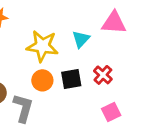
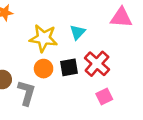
pink triangle: (114, 23) -> (121, 18), moved
red cross: (103, 75) -> (97, 64), size x1.5

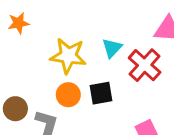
red cross: (97, 64) -> (145, 65), moved

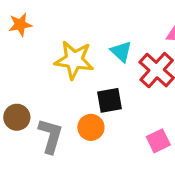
cyan triangle: (112, 48) -> (121, 52), turned -30
orange circle: (68, 95) -> (91, 127), moved

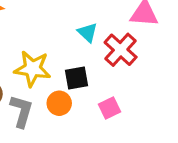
yellow star: (74, 60) -> (32, 69), moved
pink square: (158, 141) -> (110, 108), moved

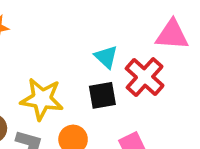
black square: (77, 78) -> (102, 95), moved

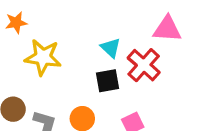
yellow star: (42, 99) -> (43, 57), moved

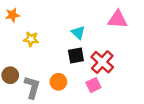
yellow star: (43, 57) -> (31, 39), size x0.6
red cross: (144, 65) -> (102, 62), moved

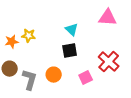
orange star: (12, 15) -> (12, 42), moved
red cross: (102, 62) -> (109, 62), moved

